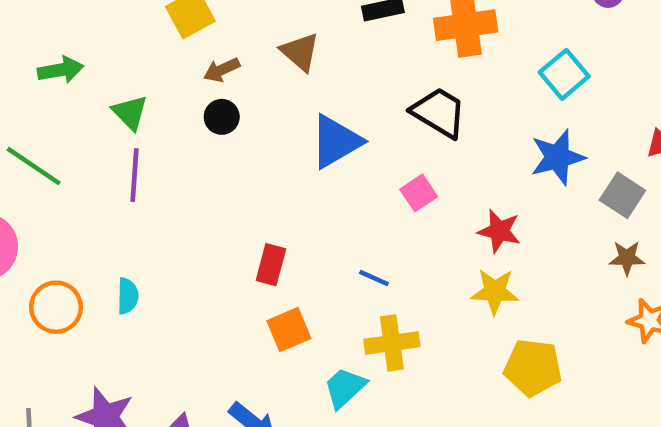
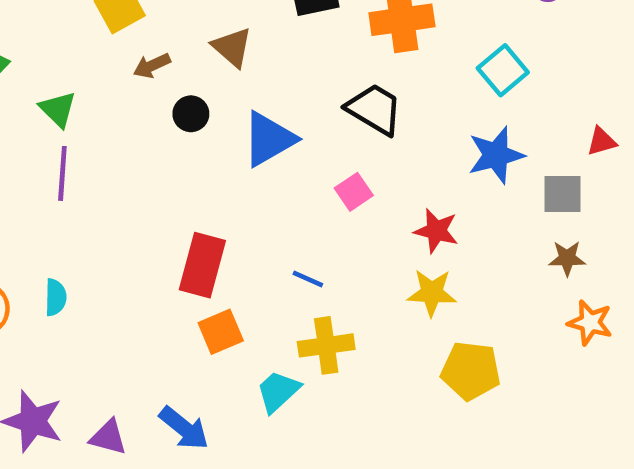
black circle: (222, 117) -> (191, 114), moved
gray square: (622, 195) -> (563, 194), turned -33
red rectangle: (271, 265) -> (202, 265), size x1.5

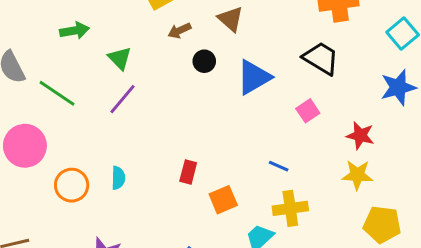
purple line: (62, 173) -> (123, 99), turned 36
red rectangle: (202, 265) -> (188, 172), moved, size x0.6

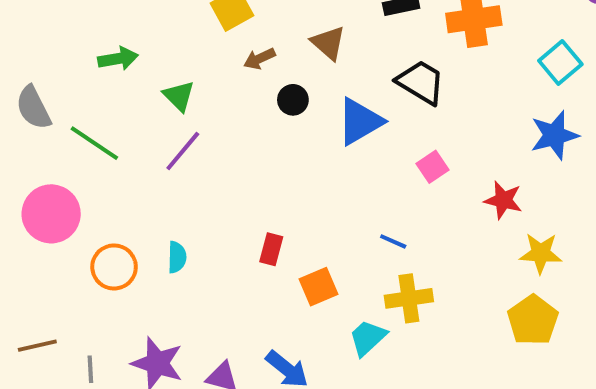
black trapezoid: (321, 58) -> (421, 82), moved
yellow star: (357, 175) -> (541, 253), moved
yellow pentagon: (382, 224) -> (533, 320), turned 30

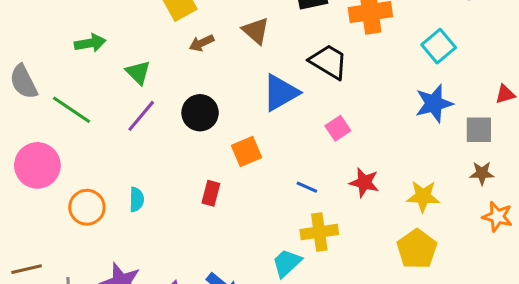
black circle: (293, 100) -> (200, 113), moved, size x1.5
red star: (503, 200) -> (364, 182), moved
orange square: (318, 287) -> (246, 151), moved

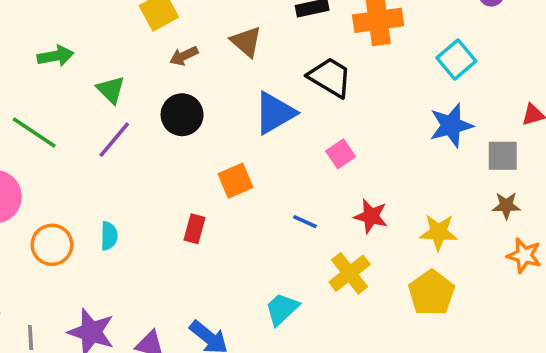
black circle: (200, 113) -> (182, 115), moved
yellow cross: (319, 232) -> (350, 273), moved, turned -30

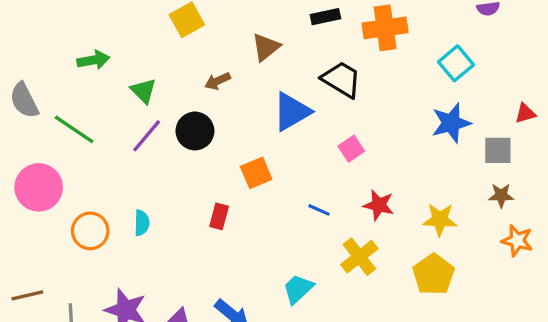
brown triangle: (246, 42) -> (266, 47), turned 40
brown arrow: (184, 56) -> (218, 81), moved
black circle: (182, 115) -> (195, 131), moved

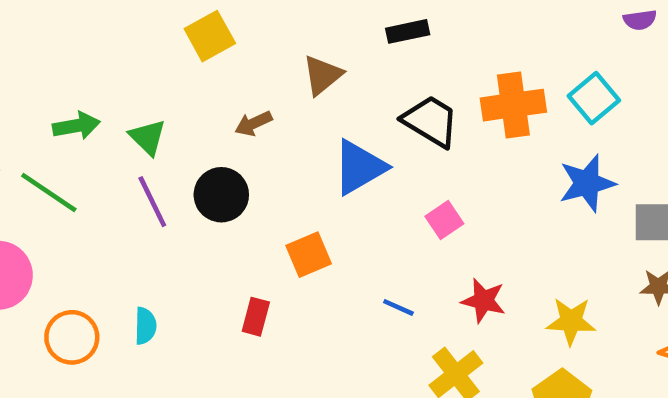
orange cross: (385, 28) -> (513, 105), moved
green arrow: (93, 60) -> (76, 126), moved
purple line: (147, 136) -> (152, 202), turned -66

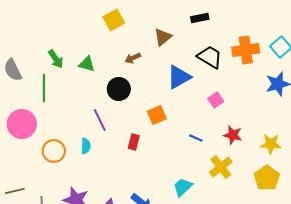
green arrow: (76, 126) -> (56, 59), turned 66
green triangle: (148, 137) -> (87, 64), turned -30
green line: (49, 192) -> (44, 88), turned 56
purple line: (152, 202) -> (100, 120), moved

